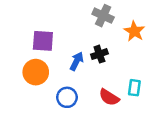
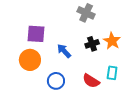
orange star: (134, 31) -> (112, 41), moved
black cross: (99, 54) -> (92, 44), moved
blue arrow: (77, 61) -> (64, 51), turned -70

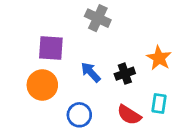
gray cross: (86, 13) -> (98, 18), moved
black cross: (92, 44) -> (125, 74), moved

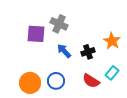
gray cross: (98, 18) -> (59, 24), moved
orange circle: (42, 85) -> (30, 83), moved
cyan rectangle: (159, 103) -> (112, 73), turned 32

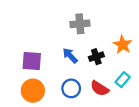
gray cross: (59, 24) -> (80, 24), moved, turned -30
purple square: (36, 34) -> (32, 61), moved
blue circle: (56, 81) -> (71, 88), moved

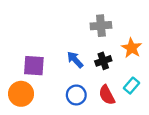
gray cross: (80, 24) -> (101, 26), moved
red semicircle: (100, 88) -> (107, 95), turned 30
orange circle: (33, 91) -> (21, 94), moved

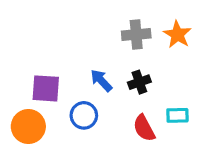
orange star: (132, 48) -> (177, 35), moved
cyan rectangle: (132, 86) -> (177, 115), turned 49
blue circle: (76, 95) -> (84, 115), moved

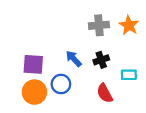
cyan rectangle: (177, 115) -> (129, 75), moved
orange circle: (28, 126) -> (34, 92), moved

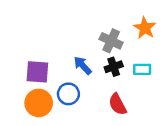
gray cross: (99, 25) -> (111, 41), moved, turned 30
cyan rectangle: (129, 75) -> (142, 69), moved

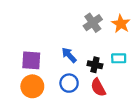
gray cross: (111, 41) -> (93, 23), moved, turned 30
black cross: (114, 67) -> (95, 65), moved, turned 32
blue circle: (68, 94) -> (69, 83), moved

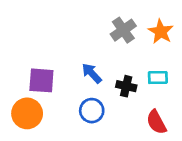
orange circle: (32, 86) -> (27, 113), moved
red semicircle: (98, 87) -> (156, 122), moved

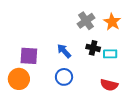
black cross: (126, 86) -> (93, 48), moved
red semicircle: (156, 122) -> (109, 85), turned -48

